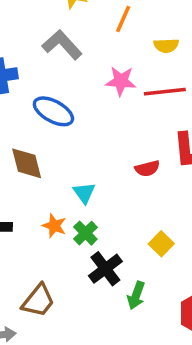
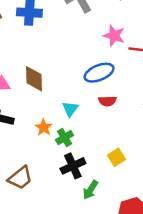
blue ellipse: (53, 111) -> (99, 73), moved, turned -64
red semicircle: (147, 168) -> (107, 101), moved

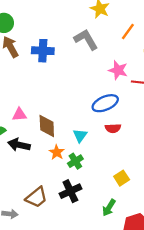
brown diamond: (34, 79) -> (47, 126), moved
black cross: (73, 166) -> (70, 191), moved
green arrow: (90, 190) -> (109, 208), moved

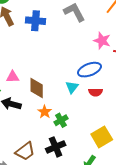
cyan triangle: (80, 136) -> (72, 87), moved
yellow square: (122, 178) -> (102, 137), size x1.5

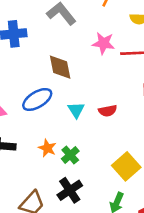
blue ellipse: (89, 70) -> (37, 99), moved
brown diamond: (37, 88) -> (60, 67), moved

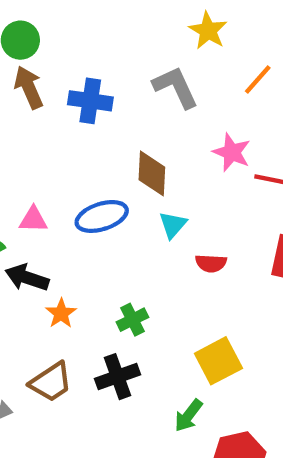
cyan triangle: (76, 110) -> (173, 225), moved
orange star: (47, 148) -> (61, 313), moved

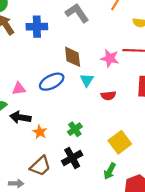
pink star: (232, 152) -> (110, 58), moved

